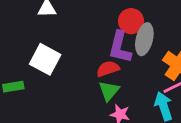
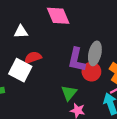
red circle: (131, 21) -> (91, 72), moved
red semicircle: (108, 69) -> (33, 57), moved

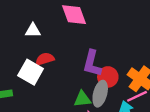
gray ellipse: (95, 53) -> (100, 94), moved
green triangle: (69, 93) -> (82, 99), turned 42

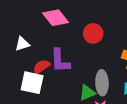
purple L-shape: (92, 63) -> (60, 61), moved
red circle: (108, 77) -> (93, 33), moved

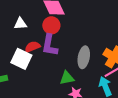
red circle: (93, 33) -> (51, 25), moved
gray ellipse: (102, 83) -> (84, 57), moved

